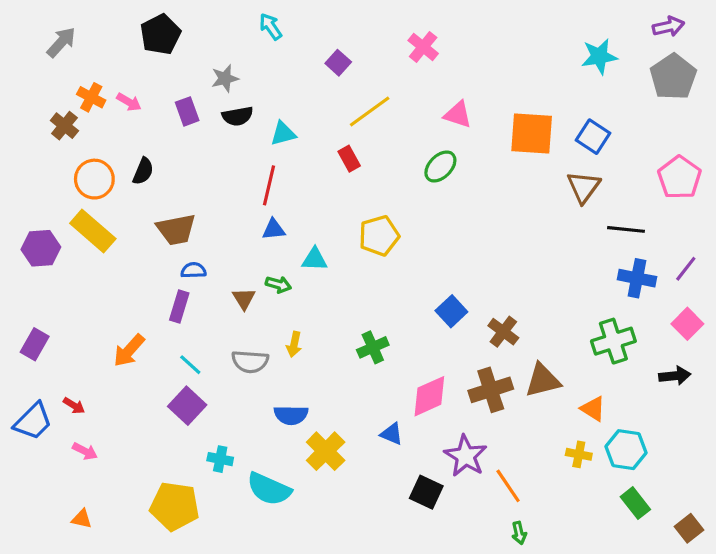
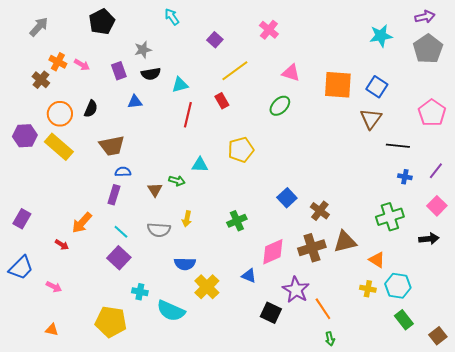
red line: (269, 185) -> (188, 115), moved
blue triangle: (274, 229) -> (135, 102), moved
purple hexagon: (41, 248) -> (25, 136), moved
blue cross: (637, 278) -> (405, 177), size x0.6
red arrow: (74, 406) -> (62, 245), moved

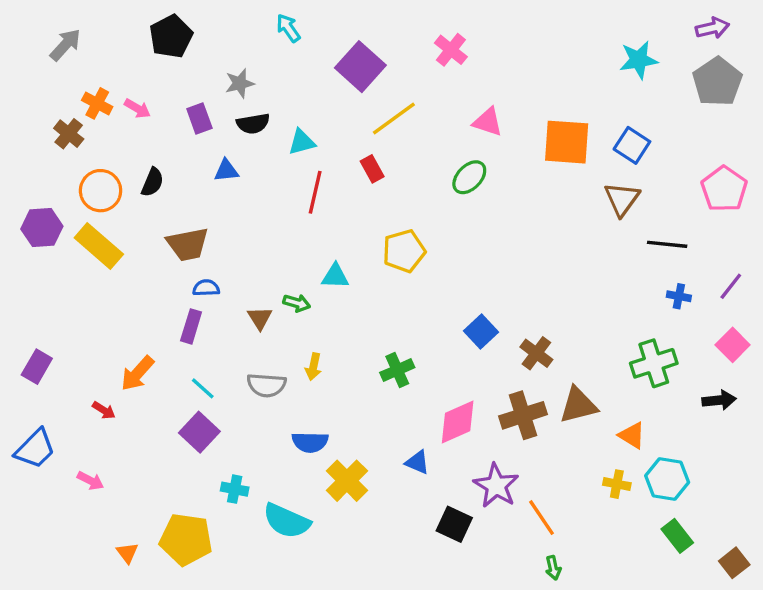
purple square: (215, 40) -> (360, 67), size x1.8
orange triangle: (52, 330) -> (127, 553), moved, turned 40

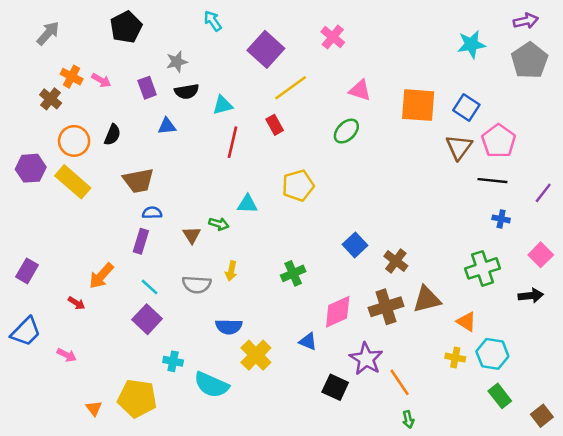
pink pentagon: (724, 189) -> (499, 141), moved
purple line: (731, 286) -> (543, 193), moved

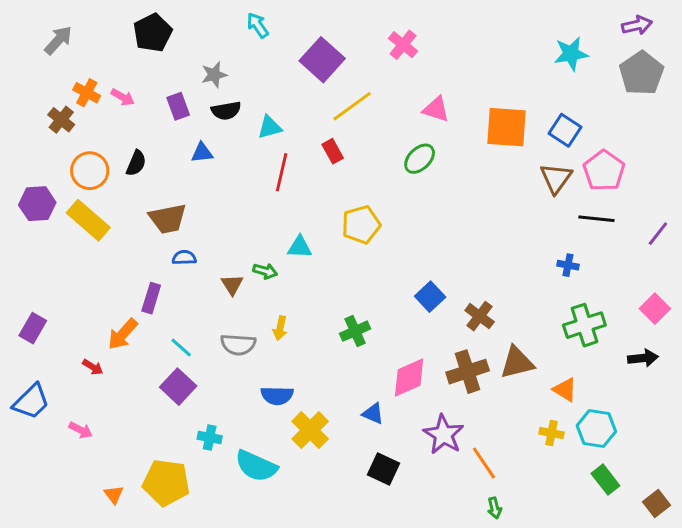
blue cross: (501, 219) -> (568, 265), moved
purple rectangle: (141, 241) -> (151, 298), moved
black square: (335, 387) -> (384, 469), moved

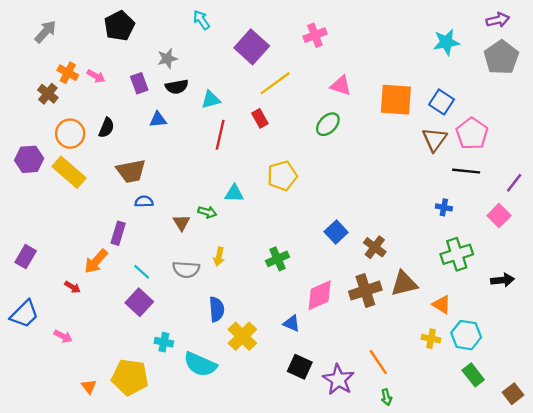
pink cross: (403, 45) -> (315, 35), turned 30
pink square: (655, 309) -> (499, 216), moved
blue semicircle: (277, 396) -> (217, 309), turned -95
purple star: (444, 435) -> (338, 380), moved

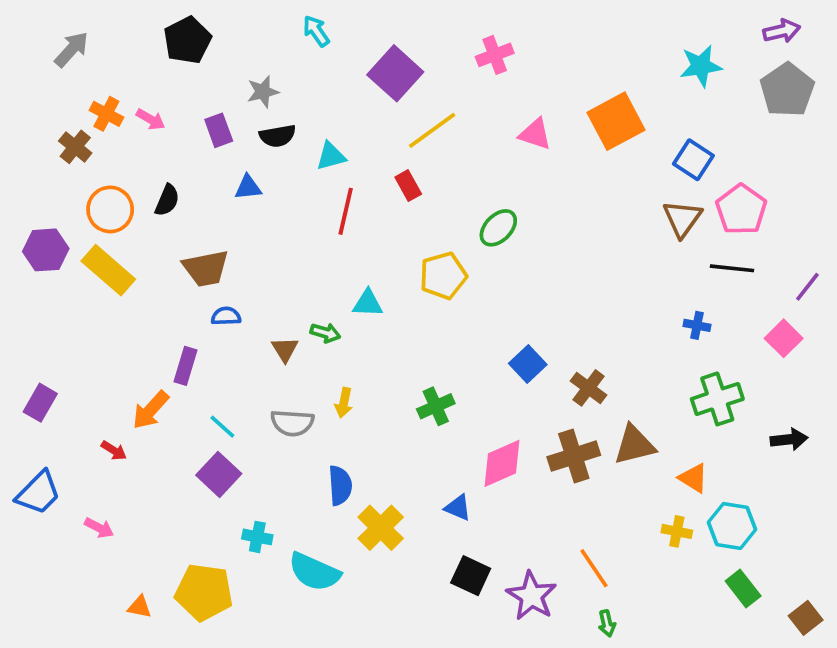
orange square: (396, 100) -> (616, 121), moved, turned -32
green ellipse: (328, 124) -> (498, 228), moved
orange triangle: (89, 387) -> (140, 607), turned -42

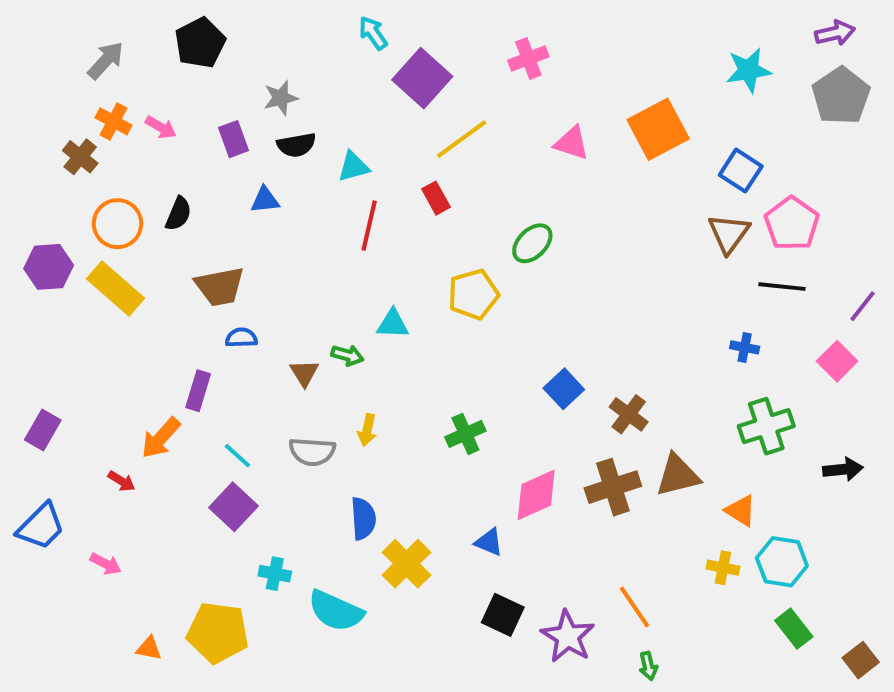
cyan arrow: (316, 31) -> (373, 33), moved
gray arrow: (71, 49) -> (106, 60), moved

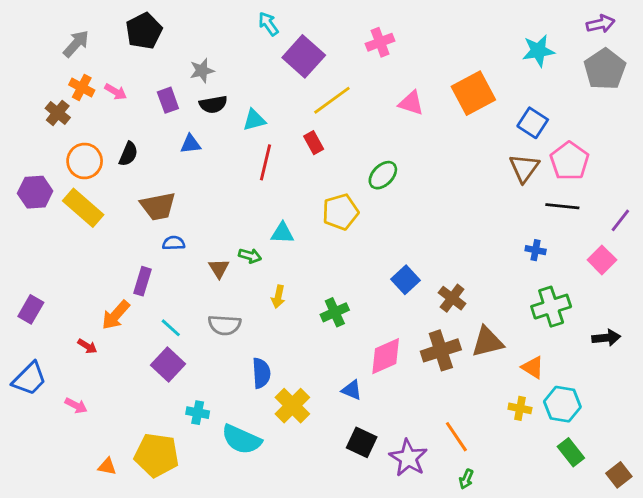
yellow arrow: (367, 430) -> (278, 297), moved
green arrow: (648, 666) -> (466, 479), turned 36

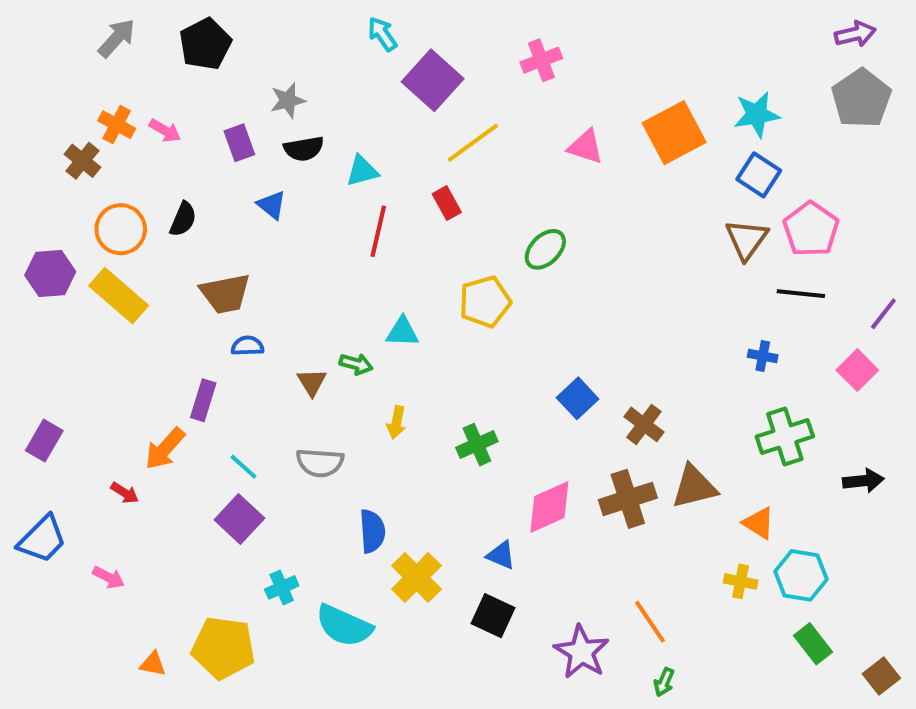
gray arrow: (76, 44) -> (117, 38), moved
cyan star: (538, 51) -> (757, 114), moved
blue triangle: (191, 144) -> (272, 205), turned 45
cyan cross: (198, 413) -> (282, 587), turned -35
black square: (362, 442) -> (493, 616), moved

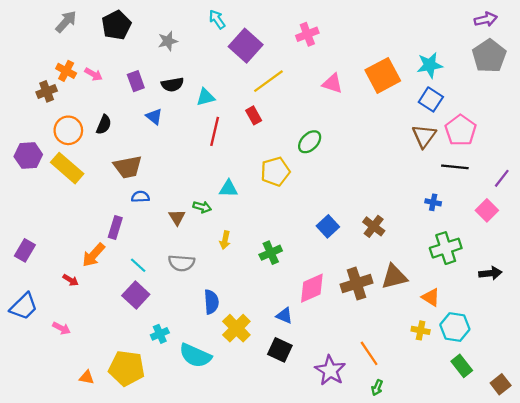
gray star: (288, 100) -> (168, 41), moved
brown cross: (82, 161) -> (47, 91), turned 30
brown cross: (644, 424) -> (374, 226), moved

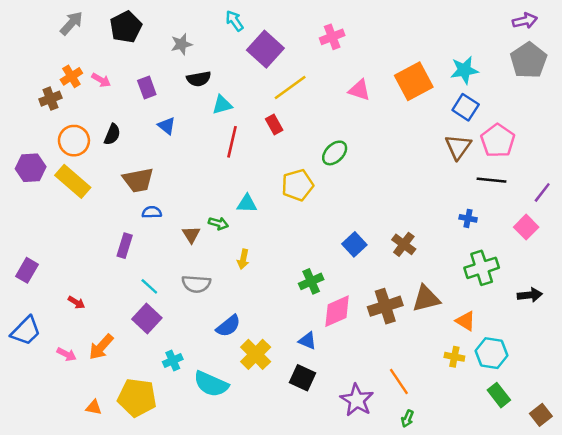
orange cross: (66, 71) -> (71, 76), turned 30
black semicircle: (172, 85) -> (199, 79), moved
green cross: (271, 253) -> (311, 281), moved
orange arrow: (93, 255) -> (101, 347), moved
blue semicircle: (211, 302) -> (228, 326), turned 55

